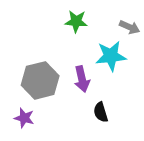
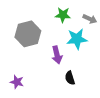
green star: (76, 21) -> (63, 15), moved
gray hexagon: (40, 80) -> (28, 34), moved

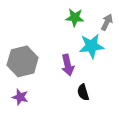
gray arrow: (90, 19) -> (107, 22), turned -88
gray hexagon: (28, 34) -> (23, 61), moved

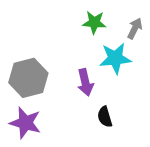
purple star: (20, 97) -> (25, 123), size x1.5

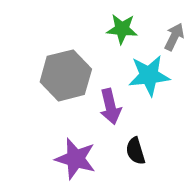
gray hexagon: (28, 78) -> (66, 75), moved
purple star: (25, 123) -> (75, 159), moved

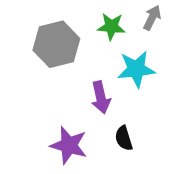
gray arrow: (174, 37) -> (152, 18), moved
gray hexagon: (66, 75) -> (56, 44), moved

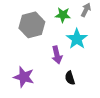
cyan star: (136, 69) -> (77, 39), turned -30
purple star: (69, 145) -> (24, 77), moved

